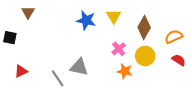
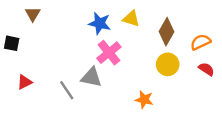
yellow triangle: (114, 16) -> (131, 19), turned -42
pink cross: (119, 49) -> (109, 53), moved, size x1.5
orange star: (125, 71) -> (144, 100), moved

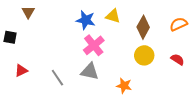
orange semicircle: (201, 42) -> (179, 24), moved
gray triangle: (91, 77) -> (90, 72), moved

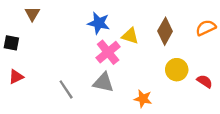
yellow triangle: (113, 16) -> (130, 36), moved
yellow circle: (144, 55) -> (177, 70), moved
red semicircle: (178, 59) -> (205, 81), moved
red triangle: (21, 71) -> (16, 77), moved

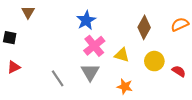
blue star: (99, 23) -> (86, 20), turned 30
yellow triangle: (130, 36) -> (122, 55), moved
gray triangle: (103, 82) -> (90, 72), turned 48

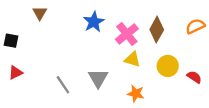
brown triangle: (28, 12) -> (40, 13), moved
pink cross: (94, 46) -> (127, 34), moved

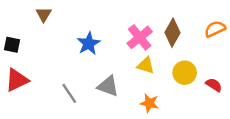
blue star: (94, 22) -> (89, 44), moved
red triangle: (15, 73) -> (17, 80), size x1.5
gray triangle: (98, 78) -> (108, 86), turned -40

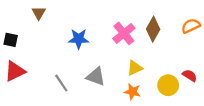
blue star: (89, 44) -> (79, 39), turned 30
yellow triangle: (146, 65) -> (135, 68), moved, turned -42
yellow circle: (185, 73) -> (168, 85), moved

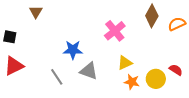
brown diamond: (153, 29) -> (152, 16), moved
blue star: (79, 39) -> (73, 50), moved
orange star: (133, 92) -> (132, 82), moved

